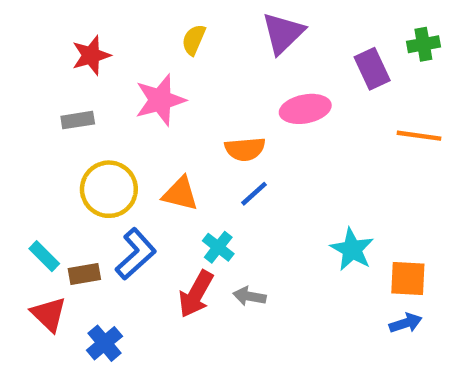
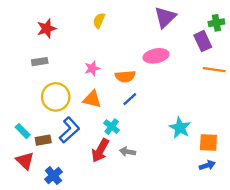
purple triangle: (283, 33) -> (165, 17), moved
purple rectangle: (372, 69) -> (203, 41), moved
pink star: (160, 100) -> (92, 68), moved, size x0.6

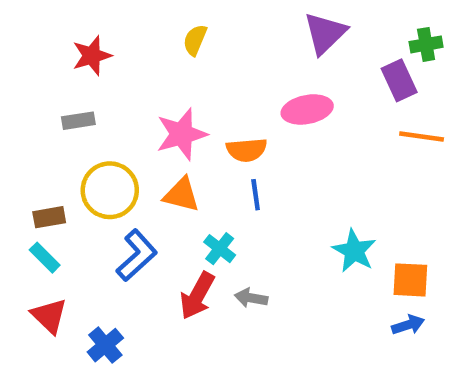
pink star: (92, 68) -> (182, 134), size x1.6
blue line: (130, 99) -> (256, 195), turned -56
brown rectangle: (43, 140) -> (49, 217), moved

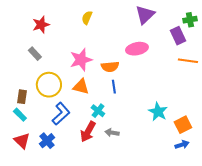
gray rectangle: (78, 121) -> (35, 54), turned 56
brown rectangle: (49, 217) -> (22, 97), turned -72
orange square: (410, 280) -> (183, 125), turned -30
blue cross: (105, 345) -> (47, 141), moved

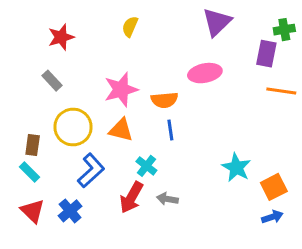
purple rectangle: (178, 36) -> (266, 54), turned 36

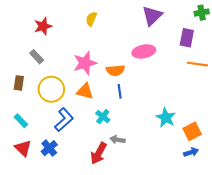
green cross: (284, 30) -> (202, 13), moved
brown rectangle: (33, 145) -> (19, 83), moved
red arrow: (131, 197) -> (99, 153), moved

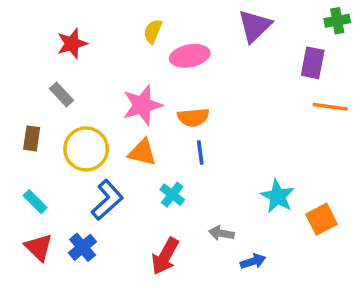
pink ellipse: (144, 51) -> (190, 56), moved
gray arrow: (118, 140) -> (221, 233), moved
blue arrow: (191, 152) -> (253, 261), moved

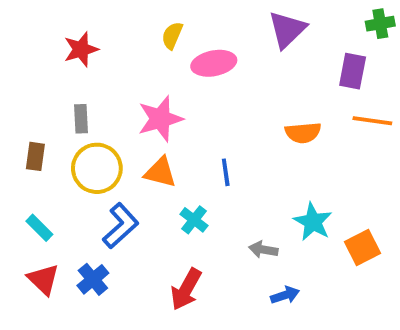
gray rectangle: (61, 94) -> (81, 119), moved, turned 40
orange semicircle: (193, 117) -> (303, 133), moved
gray arrow: (221, 233) -> (263, 250), moved

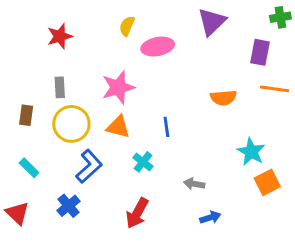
cyan star: (313, 222) -> (251, 152), moved
red triangle: (43, 279) -> (17, 213), moved

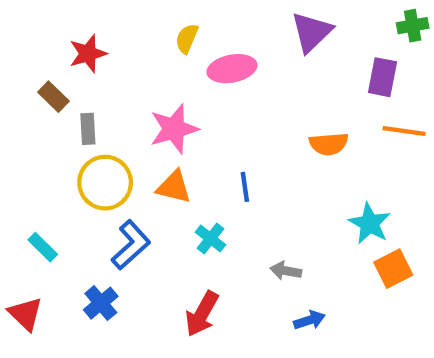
brown rectangle: (26, 115) -> (53, 97), moved, turned -54

